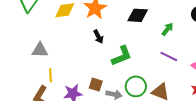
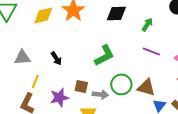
black arrow: (98, 37) -> (56, 58), moved
yellow line: (50, 75) -> (35, 81), turned 32

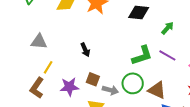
green L-shape: (104, 55) -> (142, 56), moved
black arrow: (56, 58) -> (85, 50), moved

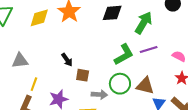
green arrow: (168, 28) -> (144, 23), size x1.6
purple line: (167, 55) -> (149, 50), turned -36
brown square: (93, 79) -> (83, 75), moved

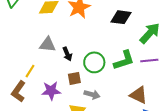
gray triangle: (20, 61) -> (48, 45), moved
brown square: (83, 75) -> (74, 78), moved, turned -32
green circle: (120, 84) -> (94, 62), moved

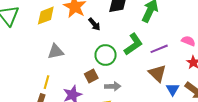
black arrow: (67, 54) -> (94, 24), moved
purple line: (149, 60) -> (159, 49), moved
brown triangle: (139, 95) -> (157, 73), turned 36

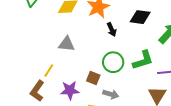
brown square: (91, 76) -> (93, 78), turned 32

